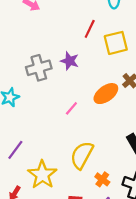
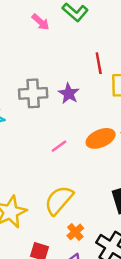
red line: (90, 29) -> (99, 63), turned -48

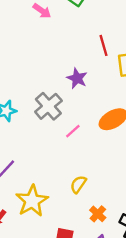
gray cross: (33, 93) -> (48, 106), moved, turned -32
yellow semicircle: (59, 200) -> (78, 184), size x0.6

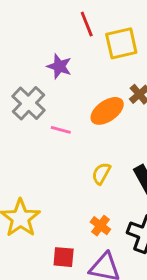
pink line: (73, 131) -> (61, 130), turned 63
yellow semicircle: (78, 184) -> (101, 173), moved

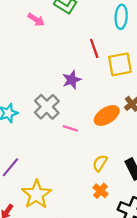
purple star: (59, 66) -> (72, 80), turned 30
orange cross: (100, 226) -> (100, 191), moved

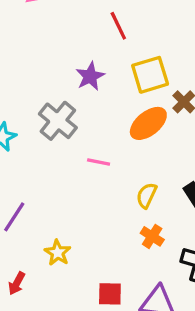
yellow square: (120, 64) -> (150, 75), moved
pink line: (70, 128) -> (99, 162), moved
yellow star: (36, 194) -> (58, 253), size x0.6

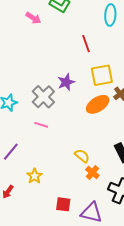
purple star: (90, 76) -> (66, 82), moved
pink line: (99, 162) -> (41, 125), moved
yellow semicircle: (147, 195) -> (82, 156), moved, turned 98

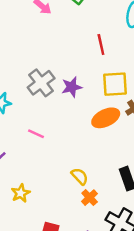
gray cross: (43, 97) -> (41, 83), moved

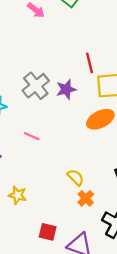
red line: (101, 45) -> (90, 63), moved
yellow star: (21, 193) -> (18, 195), turned -30

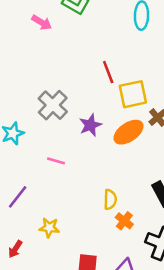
purple star: (66, 89) -> (90, 125), moved
yellow semicircle: (76, 177) -> (110, 200), turned 54

